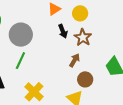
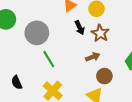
brown arrow: (74, 60) -> (93, 57), turned 40
green line: (20, 61) -> (49, 59), moved, turned -54

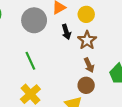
gray circle: (37, 33) -> (34, 20), moved
brown arrow: (93, 57) -> (89, 65), moved, turned 80

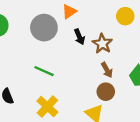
yellow circle: (86, 14) -> (125, 16), moved
green line: (30, 61) -> (44, 71), turned -36

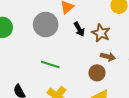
brown arrow: (107, 70) -> (108, 57), turned -40
brown circle: (106, 92) -> (97, 73), moved

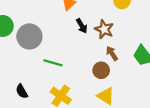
gray circle: (46, 25) -> (29, 36), moved
brown arrow: (108, 57) -> (112, 53), turned -136

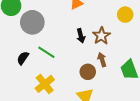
black arrow: (82, 26) -> (81, 36), moved
black semicircle: (22, 91) -> (23, 58), moved, turned 48

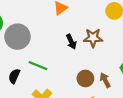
brown star: (101, 36) -> (93, 38), turned -30
brown arrow: (102, 60) -> (105, 80), moved

